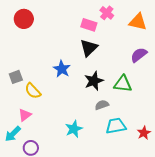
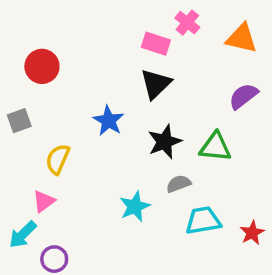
red circle: (24, 19) -> (42, 66), moved
gray square: (16, 77) -> (19, 121), moved
yellow semicircle: (33, 91) -> (58, 159), turned 66
cyan star: (74, 129) -> (135, 206), moved

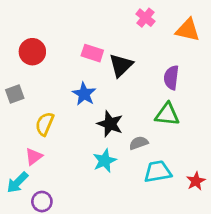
pink rectangle: (156, 44) -> (92, 53), moved
purple semicircle: (243, 96) -> (171, 78), moved, turned -45
black star: (165, 142) -> (110, 124), moved, turned -30

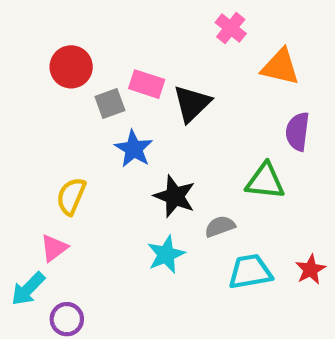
orange triangle: (188, 30) -> (280, 67), moved
red circle: (32, 52) -> (71, 67), moved
purple semicircle: (171, 78) -> (298, 132), moved
gray square: (15, 94) -> (110, 104), moved
red star: (196, 181) -> (310, 270), moved

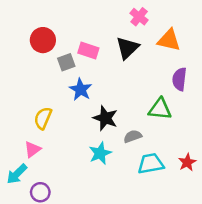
black triangle: (192, 104) -> (127, 48), moved

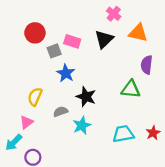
gray semicircle: (133, 136) -> (60, 112), moved

